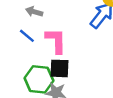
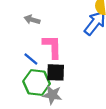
blue line: (27, 36) -> (31, 59), moved

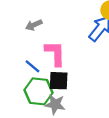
gray arrow: (32, 20) -> (34, 25), turned -40

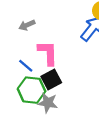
black square: (59, 81) -> (51, 80), turned -30

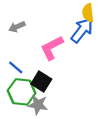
pink L-shape: (48, 53) -> (52, 48), moved, turned -116
black square: (51, 80) -> (41, 81), turned -30

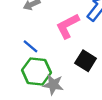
black square: (41, 81) -> (86, 61), moved

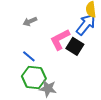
black square: (86, 61) -> (75, 46), moved

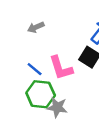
pink L-shape: (60, 39) -> (61, 68), moved, turned -80

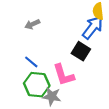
pink L-shape: (61, 68) -> (64, 75), moved

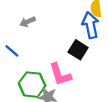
blue arrow: (93, 27) -> (90, 25), turned -50
blue line: (31, 62) -> (12, 51), moved

